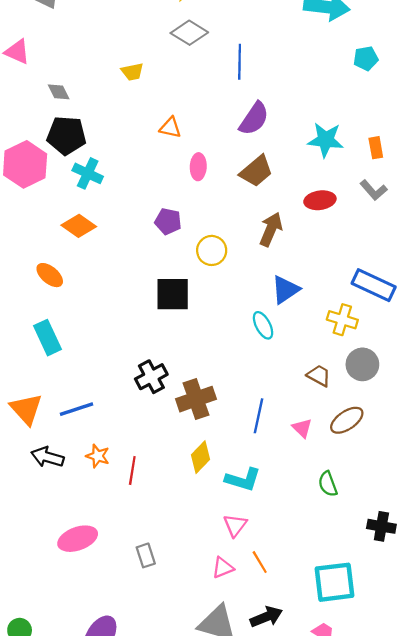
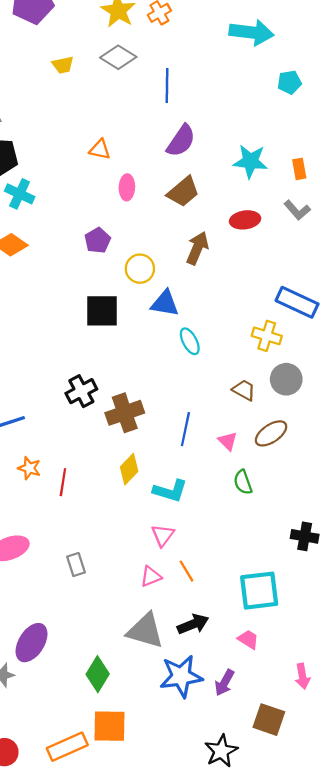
yellow trapezoid: (132, 72) -> (63, 65), moved
purple pentagon: (168, 221) -> (98, 240), turned 30
blue triangle: (285, 290) -> (165, 303), moved, turned 44
green semicircle: (328, 484) -> (243, 482), moved

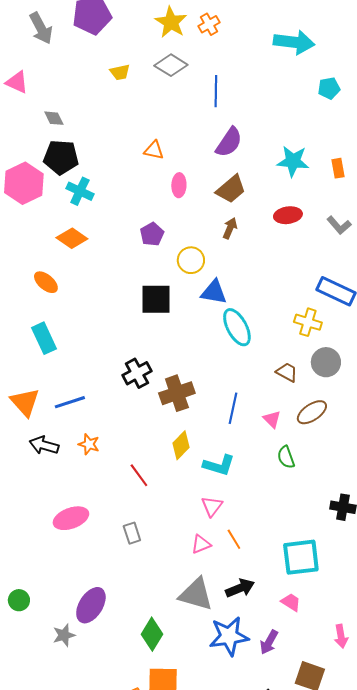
gray L-shape: (297, 210) -> (339, 225), moved
brown arrow: (197, 248) -> (230, 228), moved, size x0.7
cyan ellipse: (190, 341) -> (237, 327), size x1.5
red line: (63, 482) -> (139, 475), moved, turned -45

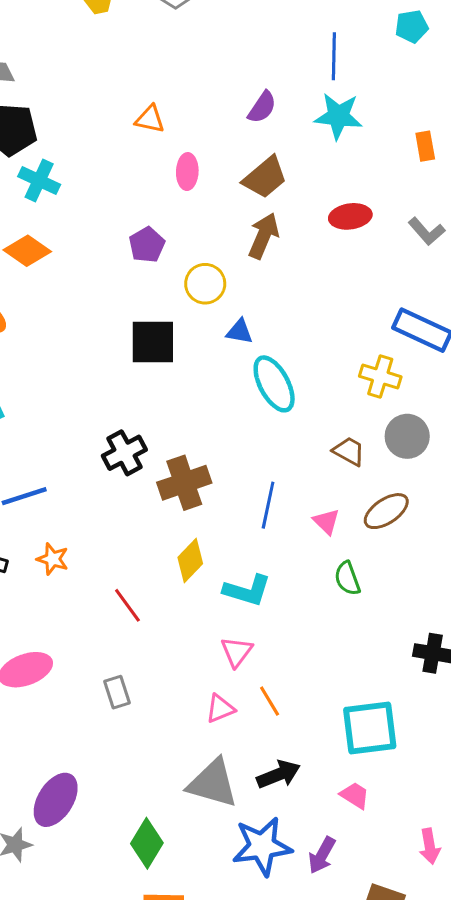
blue line: (216, 91) -> (334, 56), moved
purple semicircle: (229, 142) -> (262, 107), size x0.7
cyan star: (293, 161) -> (338, 116), moved
brown arrow: (230, 228) -> (264, 236), size x1.4
blue triangle: (214, 292) -> (240, 332), size x0.7

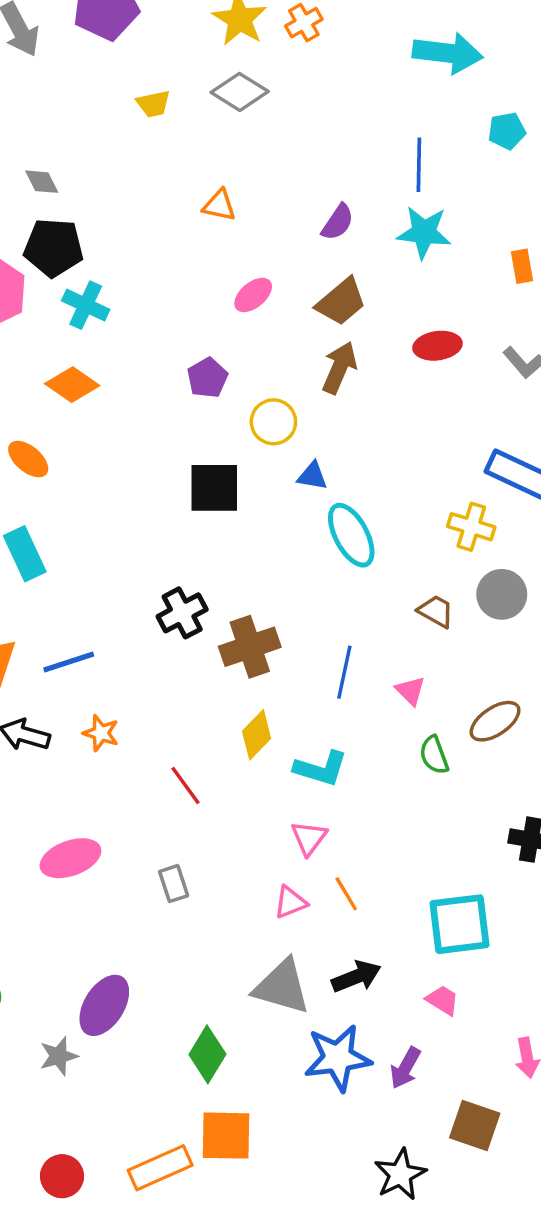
orange triangle: (150, 119) -> (219, 205), moved
pink ellipse: (187, 172) -> (253, 295), turned 48
brown ellipse: (386, 511) -> (495, 721), moved

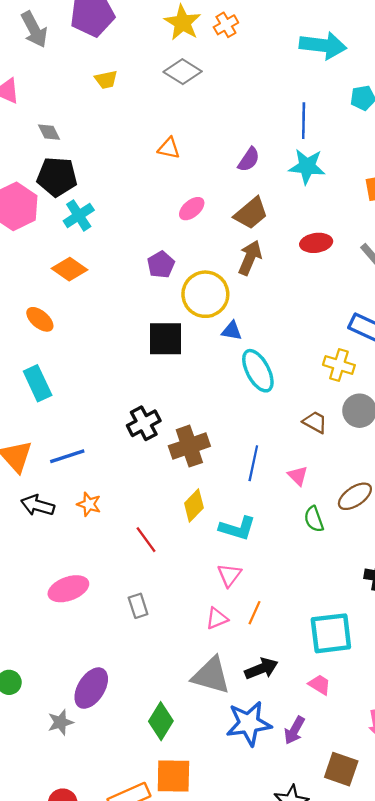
yellow trapezoid: (153, 104) -> (106, 80), moved
cyan cross: (86, 305) -> (79, 215), turned 32
yellow circle: (273, 422) -> (205, 294), size x1.5
orange line: (346, 894) -> (254, 613), turned 55

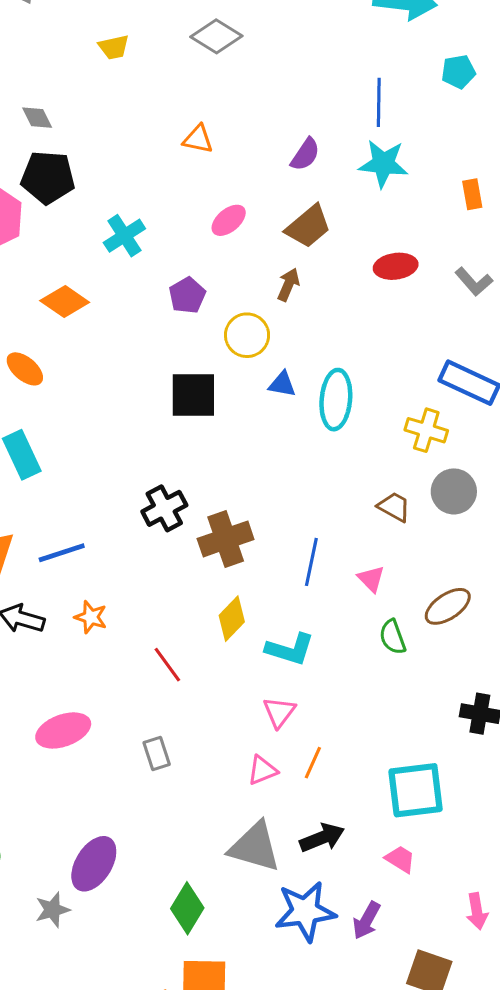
cyan cross: (79, 215) -> (124, 236), moved
brown arrow: (250, 258) -> (288, 285), moved, size x0.7
yellow circle: (205, 294) -> (247, 335), size x0.7
cyan ellipse: (258, 371) -> (336, 400), moved, turned 33

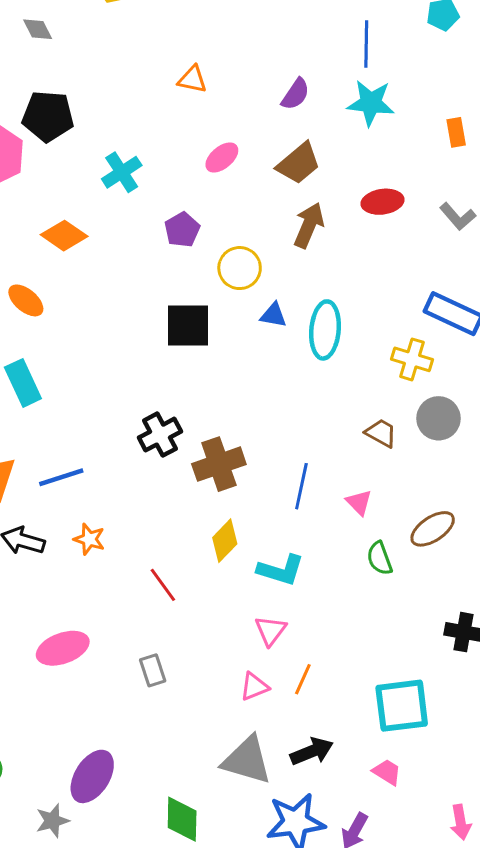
gray diamond: (37, 118) -> (38, 29), moved
brown arrow: (288, 285) -> (309, 225), moved, size x1.4
green diamond: (187, 908) -> (182, 819), turned -30

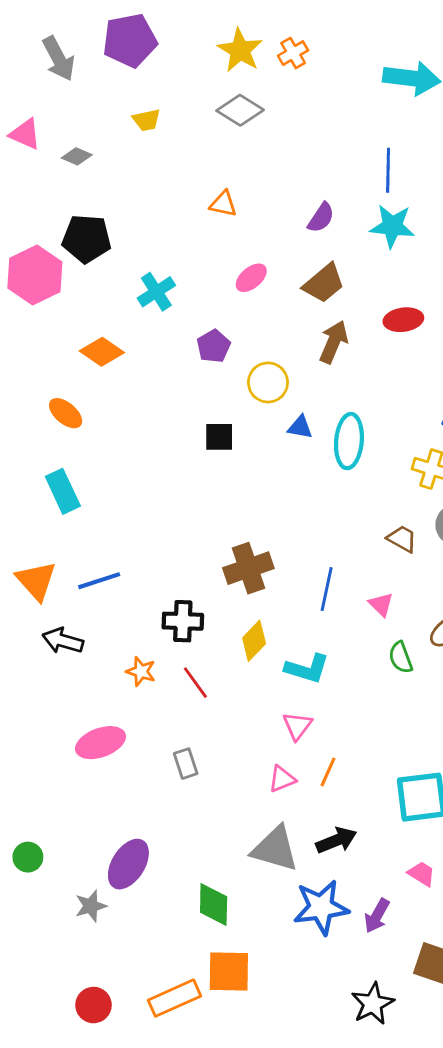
gray diamond: (38, 29) -> (77, 156), turned -40
black square: (188, 325) -> (219, 437), size x0.7
black cross: (160, 435) -> (183, 621), moved, turned 30
orange star: (89, 539) -> (141, 671), moved
pink trapezoid: (387, 772) -> (422, 874), moved

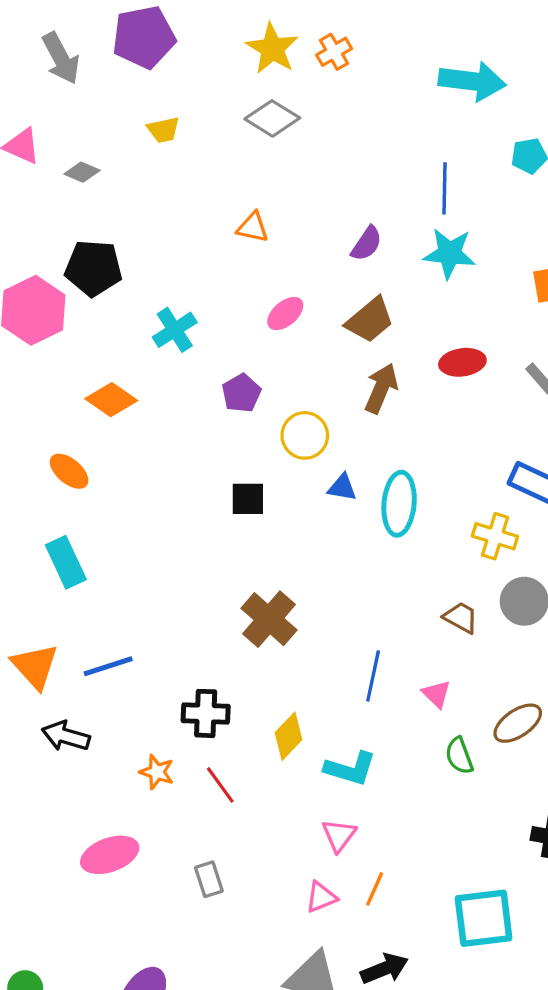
brown cross: (248, 568) -> (269, 619), moved, turned -30

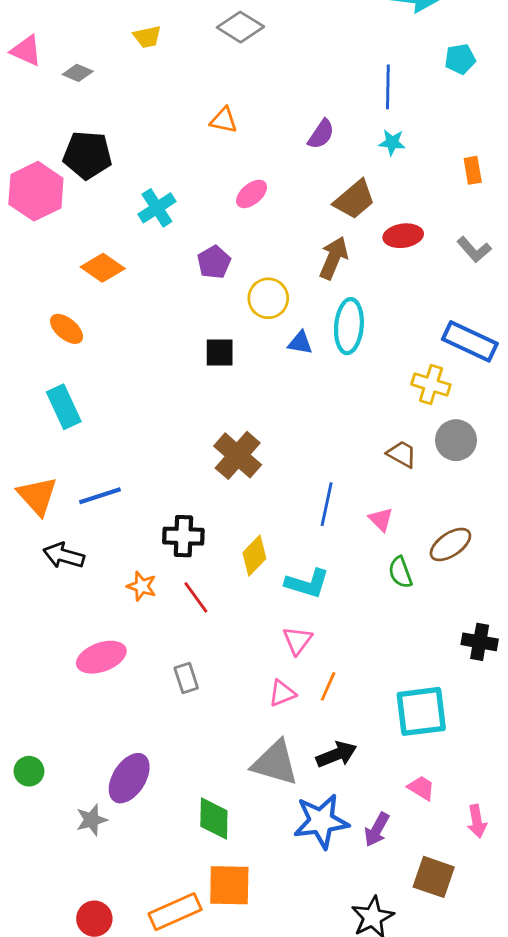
cyan star: (449, 253) -> (392, 143), size x0.6
brown trapezoid: (370, 320) -> (354, 200), moved
cyan ellipse: (399, 504) -> (349, 326), moved

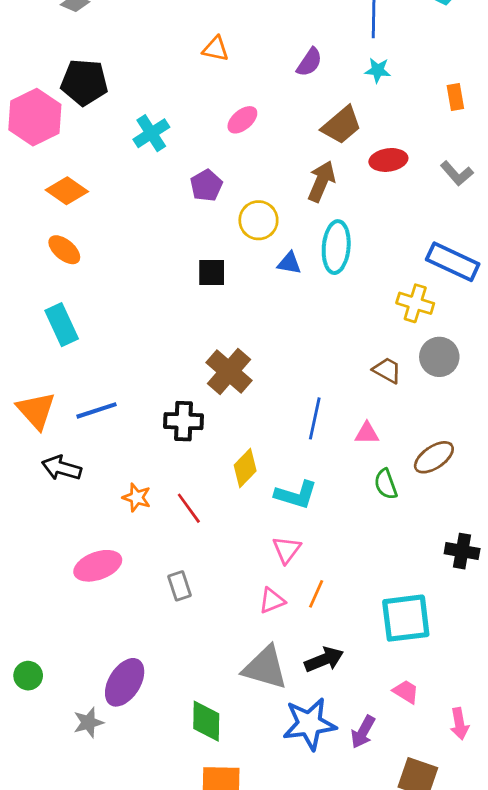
orange diamond: (103, 268) -> (67, 191), moved
pink triangle: (381, 519) -> (367, 433), turned -45
black cross: (183, 536) -> (183, 421), moved

